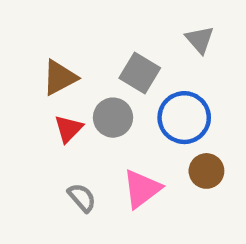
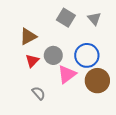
gray square: (140, 73) -> (66, 18), moved
brown circle: (206, 171) -> (97, 81), size x1.5
pink triangle: (142, 189) -> (67, 74), moved

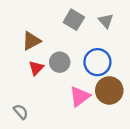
pink triangle: (67, 74) -> (80, 96), moved
gray semicircle: (39, 93) -> (21, 112), moved

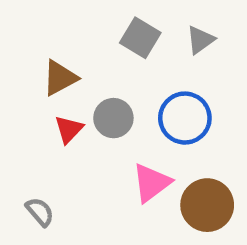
gray triangle: (106, 21) -> (200, 40), turned 35
brown circle: (109, 90) -> (207, 205), moved

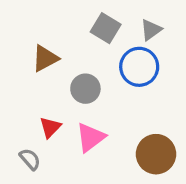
blue circle: (185, 118) -> (139, 67), moved
red triangle: (69, 129) -> (50, 127), moved
pink triangle: (151, 183) -> (90, 137), moved

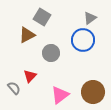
gray square: (106, 28) -> (42, 17), moved
pink triangle: (90, 137) -> (60, 95), moved
gray semicircle: (30, 159) -> (14, 88), moved

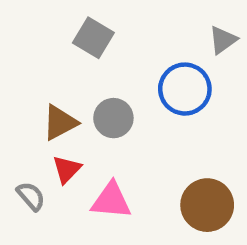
gray triangle: (90, 18) -> (223, 40), moved
brown triangle: (27, 35) -> (60, 122), moved
pink triangle: (60, 95) -> (111, 201), moved, turned 42

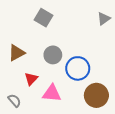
blue circle: (185, 89) -> (78, 68), moved
brown triangle: (60, 122) -> (17, 53), moved
gray semicircle: (31, 196) -> (14, 101), moved

